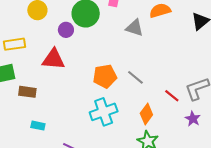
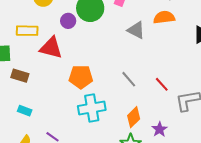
yellow rectangle: (15, 44) -> (27, 31), moved
orange pentagon: (105, 76) -> (81, 77), moved
red line: (172, 96) -> (162, 84), moved
purple star: (193, 119) -> (160, 129), moved

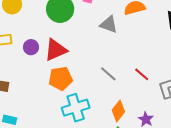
purple circle: (68, 21) -> (31, 47), moved
red triangle: (51, 48) -> (56, 50), moved, turned -30

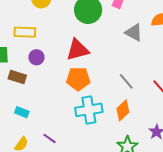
purple circle: (31, 47) -> (36, 57), moved
orange diamond: (118, 111) -> (123, 110), moved

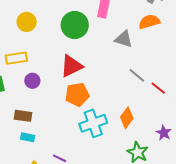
brown rectangle: (17, 77) -> (23, 116), moved
gray line: (126, 81) -> (137, 75), moved

